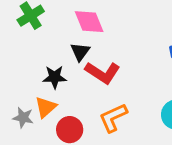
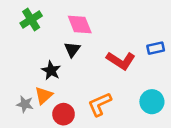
red L-shape: (103, 73) -> (121, 61), moved
black star: (55, 77) -> (51, 71), turned 30

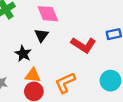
orange triangle: (44, 95) -> (33, 75), moved, turned 49

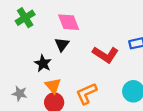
orange triangle: (33, 75) -> (53, 86), turned 42

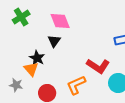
red L-shape: (105, 55) -> (98, 66), moved
orange triangle: (53, 86) -> (31, 69), moved

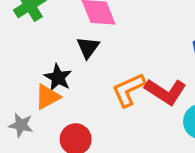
orange triangle: (31, 69) -> (47, 97), turned 42
orange L-shape: (76, 85) -> (129, 90), moved

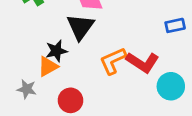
black triangle: (88, 47) -> (80, 27), size x1.5
black star: (58, 77) -> (56, 51), turned 30

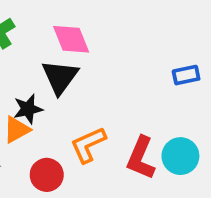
orange L-shape: (113, 61) -> (88, 145), moved
red L-shape: (143, 62) -> (141, 158), moved, turned 80

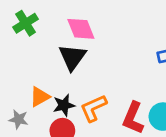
black star: (28, 109) -> (64, 105), moved

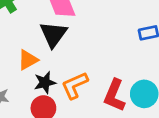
orange triangle: (40, 97) -> (28, 60), moved

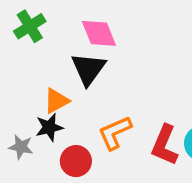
black star: (45, 83) -> (49, 127), moved

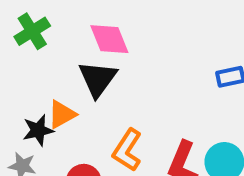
black star: (49, 127) -> (38, 130), moved
orange L-shape: (115, 133) -> (127, 150), turned -33

